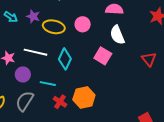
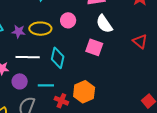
purple star: (33, 16) -> (18, 31), moved

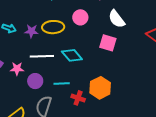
cyan diamond: (58, 58) -> (72, 55), turned -50

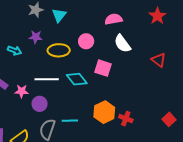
purple star: (31, 31) -> (36, 37), moved
pink square: (108, 43) -> (103, 68), moved
cyan line: (62, 83) -> (70, 121), moved
red cross: (78, 98) -> (126, 119), moved

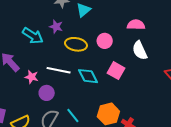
cyan arrow: (15, 51) -> (33, 36), size x1.5
cyan line: (70, 121) -> (73, 115), turned 42

